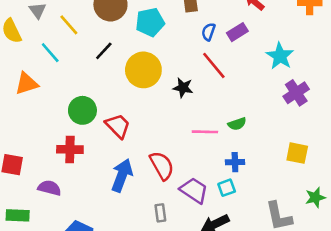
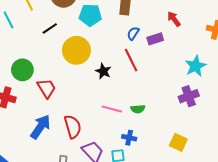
cyan star: (280, 56) -> (196, 66), moved

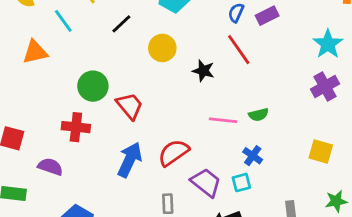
yellow circle: (76, 50) -> (162, 48), size x0.7
red semicircle: (73, 127) -> (173, 153), turned -100
blue cross: (129, 138) -> (253, 156), turned 32

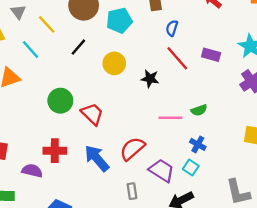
purple rectangle: (267, 16) -> (211, 55), moved, turned 48
red cross: (76, 127) -> (55, 151), moved
blue arrow: (130, 160) -> (97, 158), turned -60
cyan square: (241, 183) -> (191, 167), turned -35

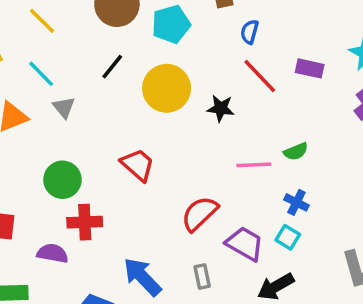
gray triangle: (18, 12) -> (64, 107), moved
yellow line: (47, 24) -> (42, 21), moved
yellow circle: (114, 63) -> (167, 88), size x1.4
green circle: (60, 101) -> (62, 180), moved
blue arrow: (97, 158) -> (142, 277), moved

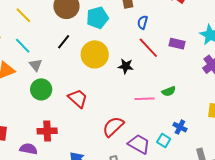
green circle: (62, 180) -> (41, 89), moved
blue cross: (296, 202) -> (180, 127), moved

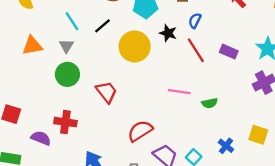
cyan line: (23, 46) -> (72, 21), moved
black star: (126, 66) -> (168, 33), moved
pink line: (145, 99) -> (179, 92), moved
blue cross: (180, 127) -> (226, 146), moved

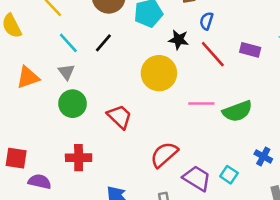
yellow circle: (135, 46) -> (159, 73), moved
green semicircle: (210, 103) -> (237, 111), size x1.6
purple semicircle: (41, 138) -> (40, 182), moved

